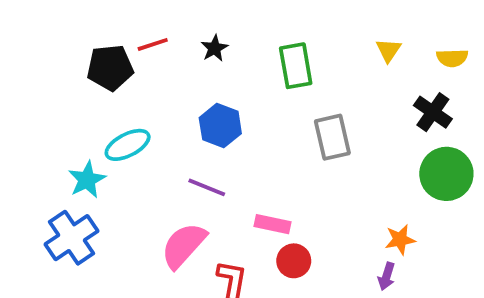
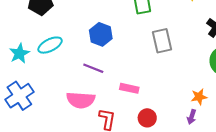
cyan star: (87, 180) -> (19, 53), moved
pink semicircle: (184, 245) -> (81, 100), turned -128
red circle: (294, 261) -> (147, 118), moved

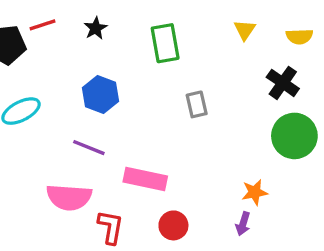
gray rectangle: (162, 41) -> (197, 104), size x0.7
pink rectangle: (129, 88) -> (145, 179), size x1.4

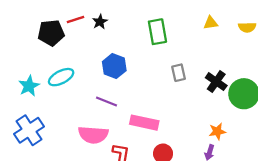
black star: (96, 28) -> (100, 22), moved
yellow triangle: (245, 30) -> (211, 23), turned 48
black cross: (283, 83) -> (216, 82), moved

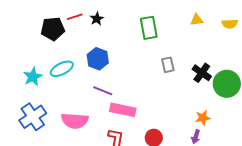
blue hexagon: (114, 66) -> (98, 59), moved
pink rectangle: (144, 123) -> (123, 110), moved
pink semicircle: (93, 135) -> (75, 121), moved

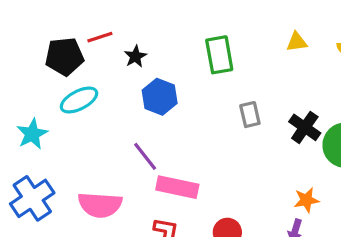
black star: (97, 19) -> (135, 56), moved
blue hexagon: (98, 59) -> (160, 97), moved
cyan ellipse: (62, 69) -> (79, 100), moved
purple line: (103, 91) -> (145, 156), turned 30

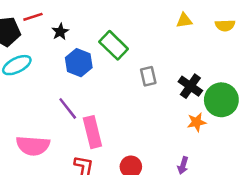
green rectangle: (219, 55) -> (114, 45), moved, turned -36
pink rectangle: (177, 187) -> (92, 132), turned 64
orange star: (306, 200) -> (197, 122), moved

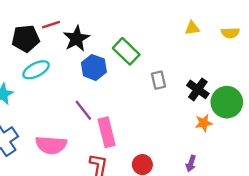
black star: (60, 32) -> (76, 39), size x1.6

